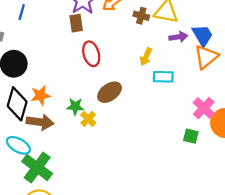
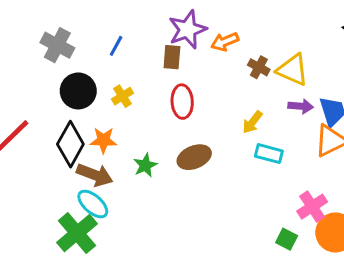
blue line: (22, 12) -> (116, 46), moved
green star: (75, 106) -> (145, 165), turned 30
yellow cross: (88, 119) -> (122, 96), moved
cyan ellipse: (18, 145) -> (93, 204), moved

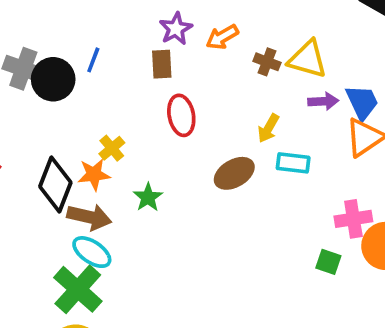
purple star: (188, 30) -> (176, 29), size x0.7
black circle: (78, 91) -> (53, 79), moved
yellow cross: (122, 96) -> (112, 148), moved
brown ellipse: (194, 157) -> (234, 173), moved
pink cross: (312, 207) -> (353, 219), turned 32

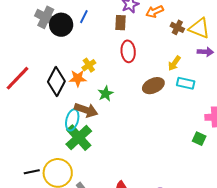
brown arrow: (89, 217) -> (86, 110), moved
cyan ellipse: (92, 252) -> (72, 120), turned 65
green cross: (78, 289) -> (79, 138), moved

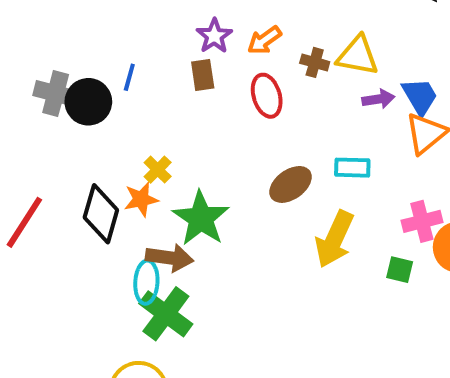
red ellipse: (128, 51) -> (267, 96), moved
yellow arrow: (174, 63) -> (334, 239), moved, size x1.8
green star: (106, 94) -> (201, 218), size x1.8

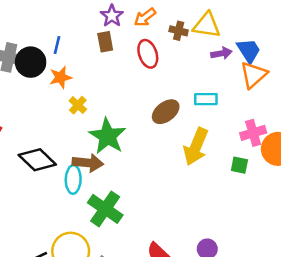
orange star: (141, 199) -> (61, 77), moved
black diamond: (101, 214) -> (37, 160), moved, turned -60
green cross: (166, 314) -> (105, 209), moved

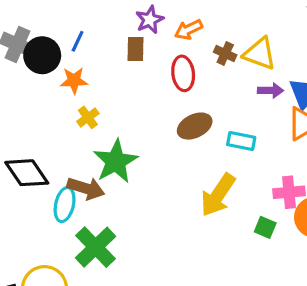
brown ellipse: (166, 112) -> (195, 126), moved

